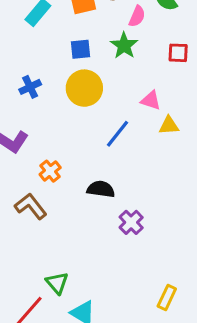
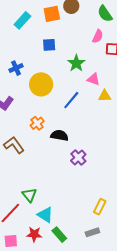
pink semicircle: (137, 16) -> (98, 36), moved
green star: (124, 45) -> (76, 63), moved
yellow circle: (84, 88) -> (41, 84), moved
orange cross: (50, 171) -> (37, 123), moved

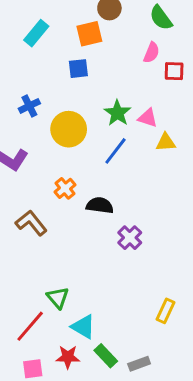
orange square: (52, 14) -> (89, 34), moved
green star: (76, 63) -> (117, 113), moved
gray rectangle: (92, 232) -> (139, 364), moved

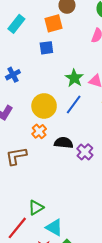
yellow circle: (69, 129) -> (44, 106), moved
brown L-shape: (31, 223) -> (16, 156), turned -60
purple cross: (130, 238) -> (85, 152), moved
green triangle: (58, 298) -> (36, 208), turned 42

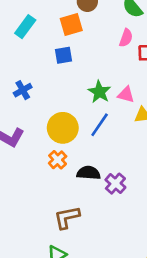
brown L-shape: (16, 156) -> (67, 217), moved

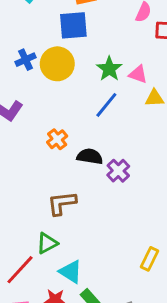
blue square: (63, 55) -> (73, 25), size x1.5
yellow circle: (63, 128) -> (57, 64), moved

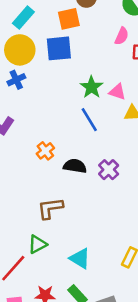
yellow circle: (57, 64) -> (20, 50), moved
blue line: (106, 105) -> (89, 120), turned -70
purple cross: (118, 171) -> (109, 170), moved
cyan triangle: (71, 272) -> (80, 258), moved

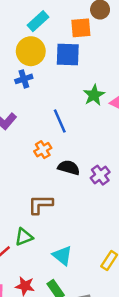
blue line: (89, 120) -> (60, 121), moved

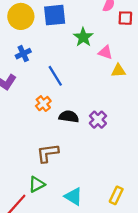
blue cross: (24, 79) -> (23, 54), moved
green star: (94, 95) -> (83, 37), moved

